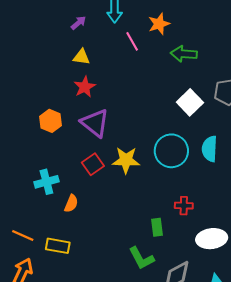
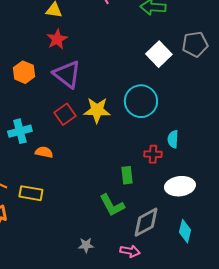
cyan semicircle: (210, 149) -> (173, 139), moved, size x0.7
orange semicircle: (71, 204) -> (44, 152), turned -102

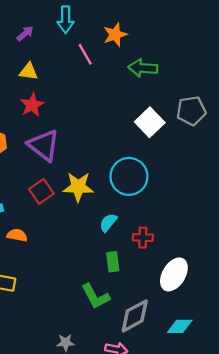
cyan semicircle: (173, 139) -> (108, 223), moved, turned 36
white ellipse: (180, 186) -> (174, 274), turned -52
cyan diamond: (185, 231) -> (180, 326), turned 75

